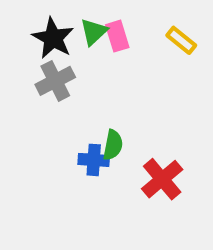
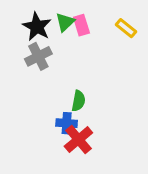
blue cross: (94, 160) -> (67, 123), moved
red cross: (162, 179) -> (78, 140), moved

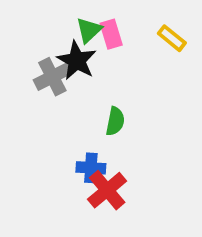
black star: (37, 27) -> (77, 60), moved
green semicircle: (78, 101) -> (115, 121), moved

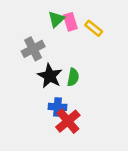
yellow rectangle: (172, 38) -> (94, 28), moved
black star: (77, 60) -> (50, 76), moved

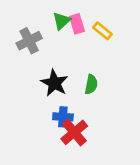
gray cross: (33, 49) -> (29, 41), moved
green semicircle: (73, 77) -> (91, 84), moved

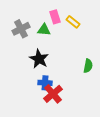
green triangle: (62, 21) -> (44, 30), moved, turned 48
green semicircle: (91, 84) -> (88, 66), moved

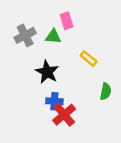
yellow rectangle: (73, 22) -> (89, 59), moved
green semicircle: (88, 66) -> (106, 91), moved

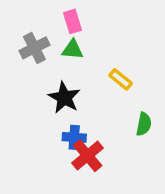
pink rectangle: (67, 21) -> (73, 21), moved

